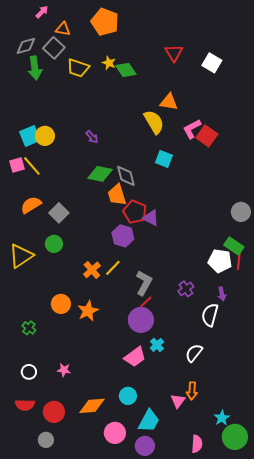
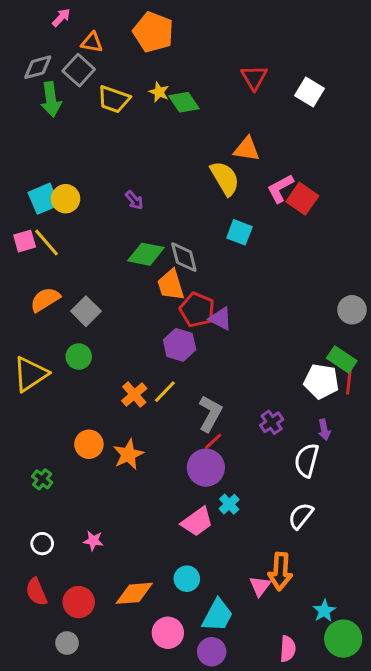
white semicircle: (194, 353) -> (301, 516), moved
orange arrow: (192, 391) -> (280, 571), size x1.4
red semicircle: (25, 405) -> (36, 592), turned 66

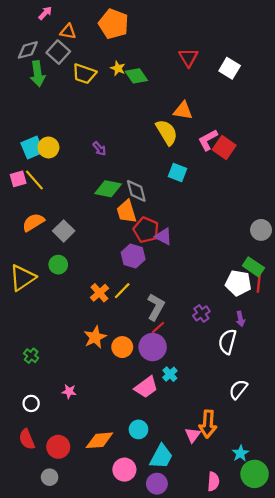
orange circle: (89, 444) -> (122, 347), moved
white semicircle: (301, 516) -> (238, 389), moved
pink star: (93, 541) -> (69, 392), moved

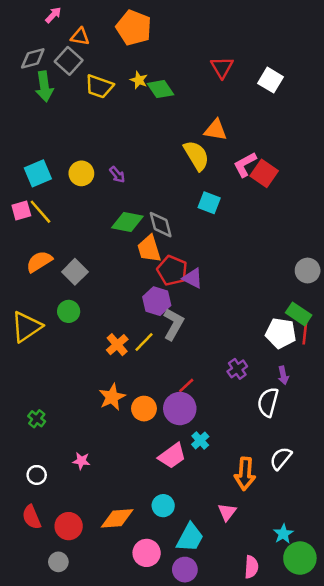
yellow circle: (48, 147) -> (81, 173), moved
gray L-shape: (156, 307) -> (173, 324), moved
orange arrow: (208, 424) -> (245, 474), moved

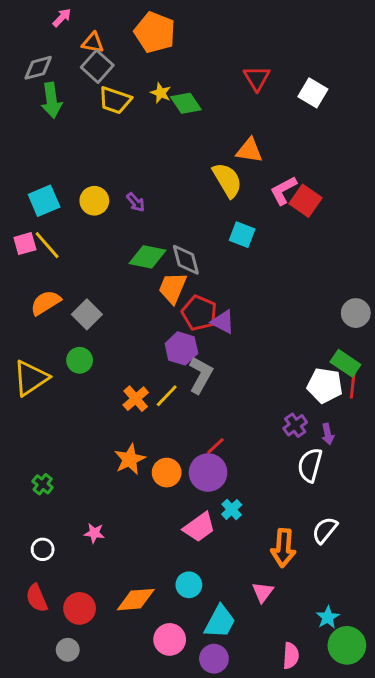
gray square: (69, 61) -> (97, 66), moved
orange trapezoid: (149, 249) -> (173, 288), turned 40
purple cross: (237, 369) -> (295, 425), moved

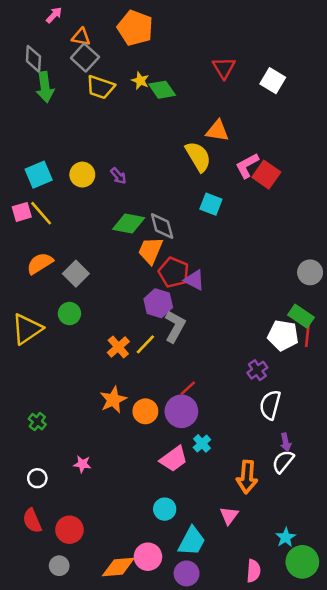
gray diamond: (38, 68) -> (33, 59), turned -72
purple arrow: (328, 434) -> (286, 442), moved
orange diamond: (136, 600) -> (118, 567), moved

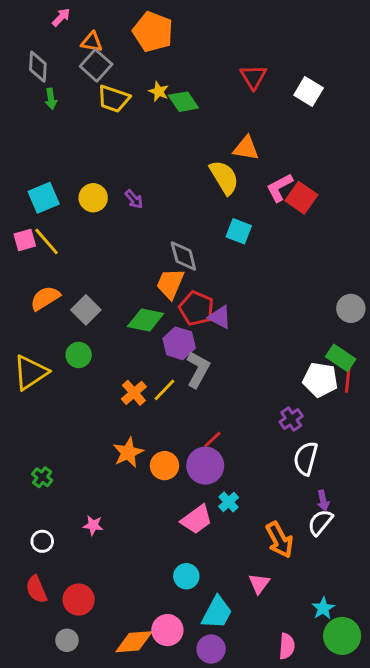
green arrow: (45, 87) -> (51, 99), size x0.6
green diamond: (129, 223) -> (146, 320), moved
orange arrow: (247, 477) -> (279, 540), turned -32

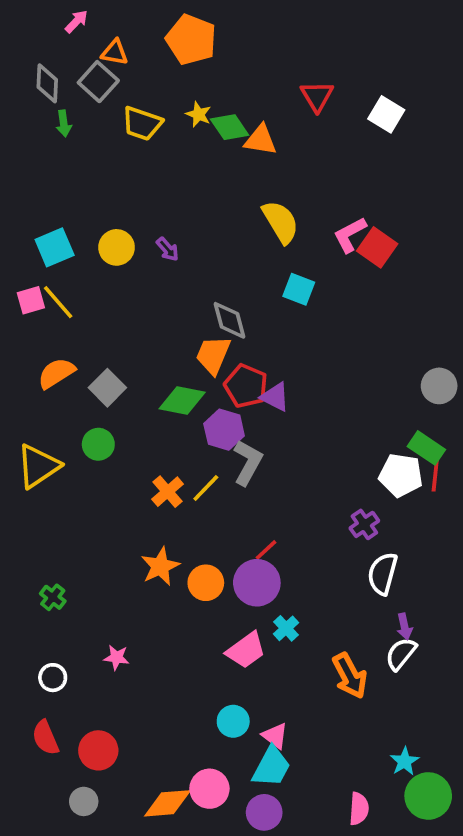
gray square: (96, 65) -> (98, 82), moved
orange triangle: (246, 148) -> (260, 140), moved
pink triangle: (259, 584) -> (275, 736), moved, turned -30

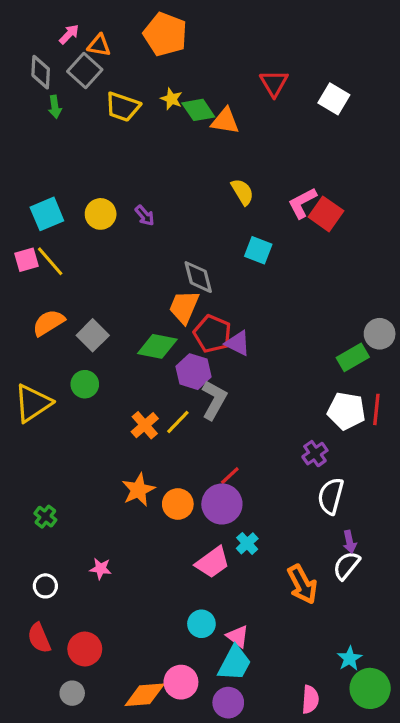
pink arrow: (76, 21) -> (69, 34), moved
yellow semicircle: (281, 222) -> (242, 192), size x0.7
green rectangle: (426, 448) -> (353, 357), moved, turned -64

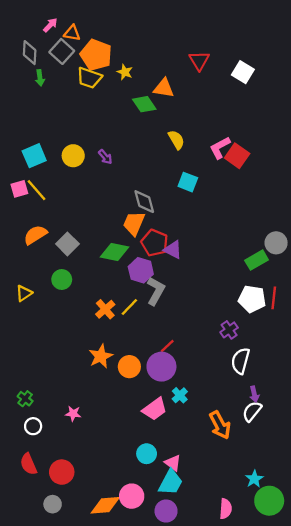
orange pentagon: (165, 34) -> (96, 55), moved
green diamond: (198, 110) -> (144, 104), moved
yellow triangle: (33, 403) -> (24, 293), size x0.6
green cross: (45, 517) -> (25, 399), moved

